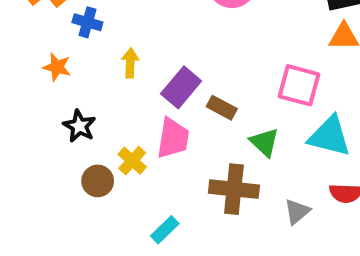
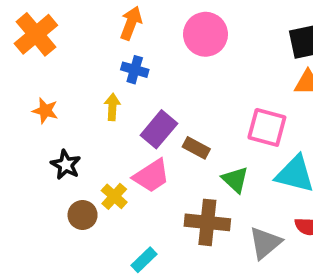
blue cross: (87, 22) -> (135, 70), moved
pink trapezoid: (173, 138) -> (151, 176), turned 48
gray triangle: (297, 211) -> (265, 243), size x1.4

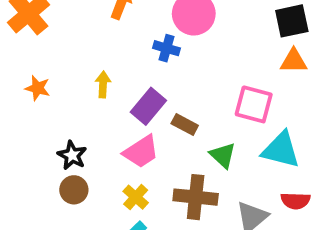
blue cross: (135, 70) -> (167, 48), moved
black star: (66, 165) -> (72, 155), moved
yellow cross: (114, 196) -> (136, 197), moved

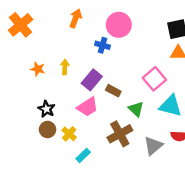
orange star: (38, 88) -> (38, 69), moved
pink square: (254, 104) -> (154, 79), turned 35
yellow cross: (136, 197) -> (69, 134), moved
brown cross: (196, 197) -> (120, 134), turned -35

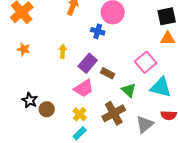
orange star: (38, 69) -> (24, 49), moved
black star: (46, 109) -> (30, 100), moved
yellow cross: (69, 134) -> (80, 114), moved

